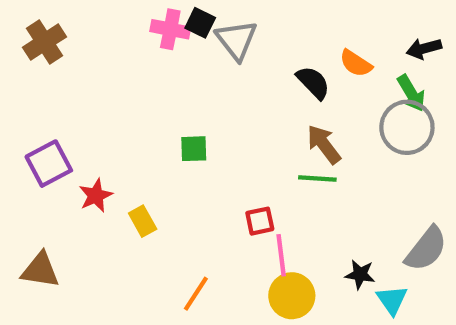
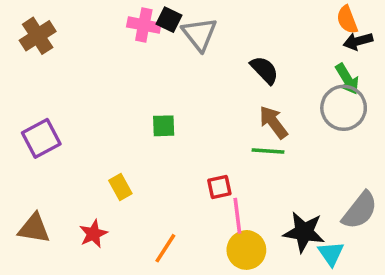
orange semicircle: (356, 63) -> (347, 20), moved, turned 36
red star: (96, 196) -> (93, 234), moved
black star: (360, 274) -> (304, 232), size x1.6

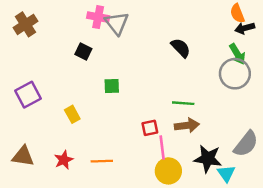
black square: (169, 20) -> (83, 52), moved
gray triangle: (200, 34) -> (117, 23), moved
brown arrow: (273, 122) -> (187, 125), moved, turned 120
yellow rectangle: (120, 187) -> (72, 114), moved
orange line: (165, 248) -> (102, 161), moved, turned 55

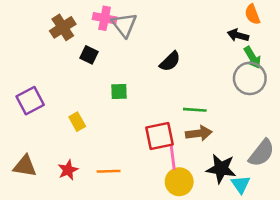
brown cross: (26, 24) -> (63, 27), moved
black arrow: (245, 28) -> (238, 35), moved, turned 30
black semicircle: (181, 48) -> (170, 61), moved, turned 90
red square: (150, 128) -> (160, 136), size x1.6

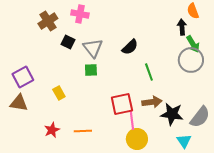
gray triangle: (124, 25) -> (93, 48), moved
black arrow: (238, 35) -> (182, 27), turned 70
green line: (195, 110) -> (149, 72), moved, turned 66
brown triangle: (25, 166) -> (19, 103), moved
black star: (221, 169) -> (172, 114), moved

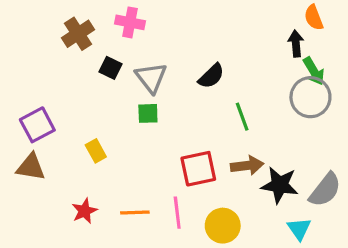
pink line: (132, 120) -> (177, 213), moved

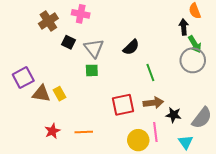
brown triangle: (31, 167) -> (41, 94), moved
black star: (280, 185) -> (174, 115), size x0.7
pink line: (177, 213) -> (155, 132), moved

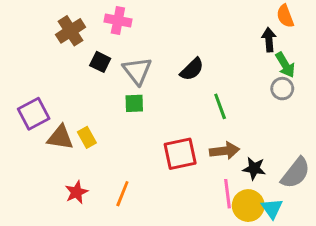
gray circle: (193, 60) -> (282, 89), size x0.6
orange line: (84, 132) -> (122, 194), turned -66
yellow circle: (138, 140) -> (248, 206), moved

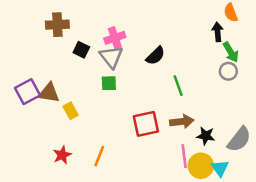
pink cross: (118, 20) -> (115, 38), moved, turned -30
brown cross: (71, 31) -> (57, 25), turned 30
brown triangle: (60, 137) -> (49, 93), moved

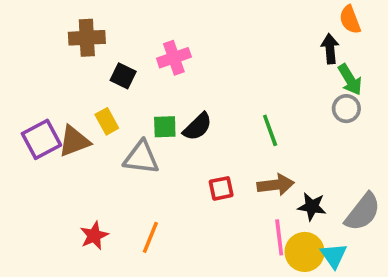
black semicircle: (155, 56) -> (198, 127), moved
gray triangle: (111, 57) -> (141, 158), moved, turned -45
brown triangle: (49, 93) -> (74, 141), turned -30
yellow rectangle: (71, 111) -> (107, 121), moved
red square: (146, 124) -> (221, 188), size x0.6

